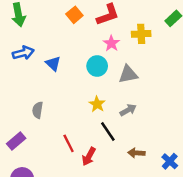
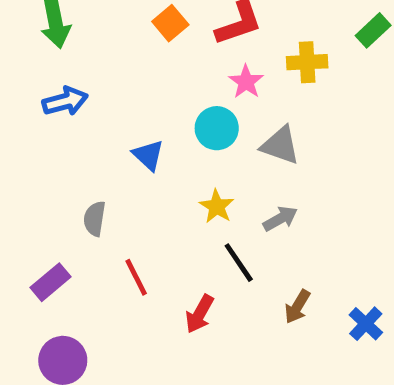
blue triangle: (53, 64) -> (148, 155), moved
gray triangle: (128, 74) -> (280, 145), turned 30
red line: (69, 143) -> (136, 277), moved
brown arrow: (136, 153) -> (297, 307), turned -63

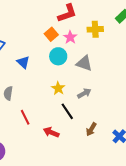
orange square: (170, 23) -> (51, 34), moved
blue triangle: (148, 155) -> (23, 62), moved
red arrow: (200, 314) -> (51, 132), turned 84

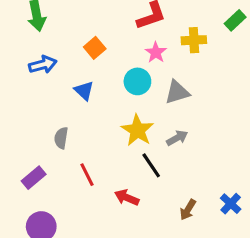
orange square: (51, 34) -> (95, 48), moved
gray triangle: (84, 63) -> (177, 92), turned -36
yellow star: (58, 88) -> (137, 130), size x1.5
brown arrow: (91, 129) -> (188, 210), moved

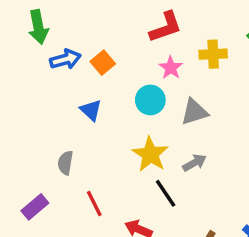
blue arrow: (43, 65) -> (65, 59), moved

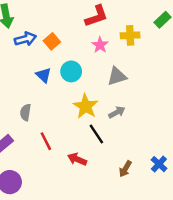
cyan circle: (150, 100) -> (71, 71), moved

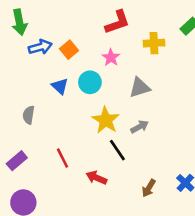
pink star: (100, 45) -> (111, 57), moved
gray semicircle: (25, 112) -> (29, 115), moved

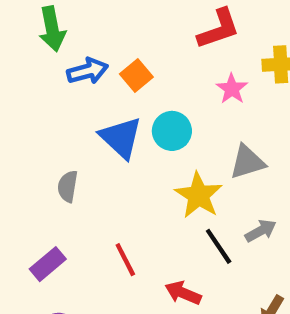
pink star: (111, 57) -> (232, 89), moved
blue triangle: (60, 86) -> (121, 138), size x1.5
gray triangle: (140, 88) -> (247, 162), moved
gray arrow: (140, 127) -> (261, 231), moved

